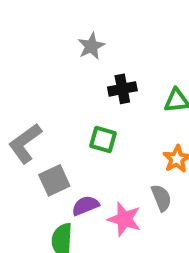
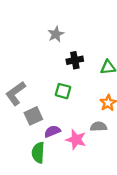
gray semicircle: (161, 198) -> (99, 127), turned -70

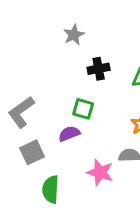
gray square: (33, 116) -> (32, 152), moved
purple semicircle: (52, 131) -> (69, 134), moved

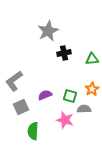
gray star: (74, 35) -> (48, 31), size x1.5
green square: (83, 109) -> (70, 96), moved

